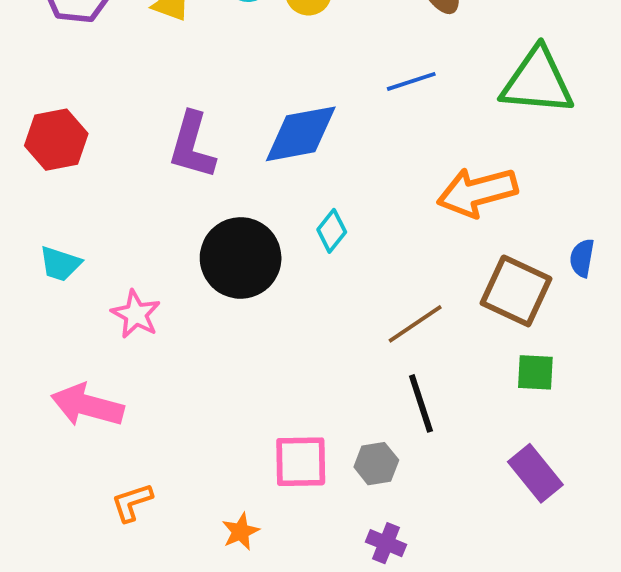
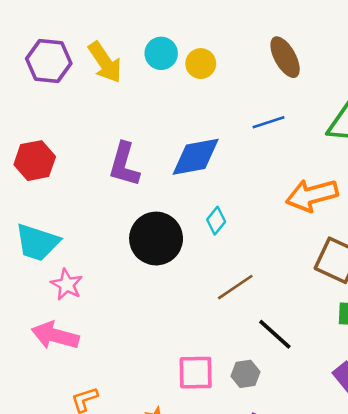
cyan trapezoid: (60, 264) -> (37, 242), size x1.6
pink star: (136, 314) -> (67, 285), moved
brown line: (415, 324) -> (235, 287), moved
black line: (421, 403) -> (275, 334), turned -30

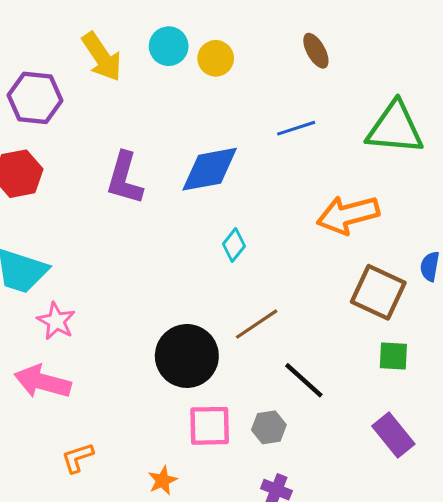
brown ellipse: (285, 57) -> (316, 51), size x0.7
purple hexagon: (49, 61) -> (35, 98), moved
black circle: (156, 239) -> (187, 356), moved

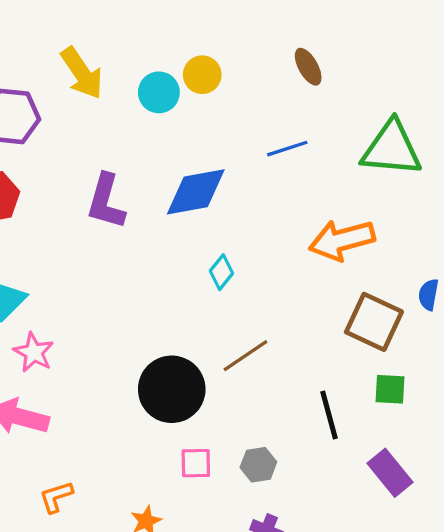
cyan circle: (169, 46) -> (159, 92), moved
black line: (304, 380) -> (329, 415), moved, turned 33
pink square: (210, 426) -> (196, 463), size x0.7

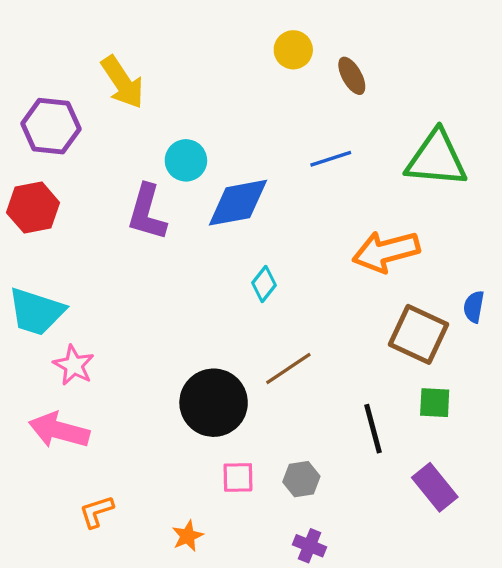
yellow circle: (202, 75) -> (293, 50), moved
cyan circle: (159, 92) -> (186, 160), moved

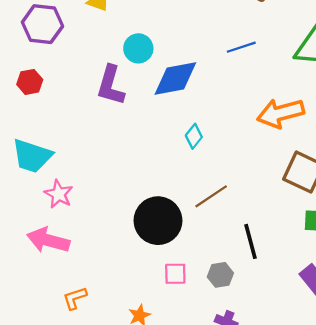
red hexagon: (33, 208) -> (30, 82), size x0.7
black line: (373, 429) -> (250, 241), moved

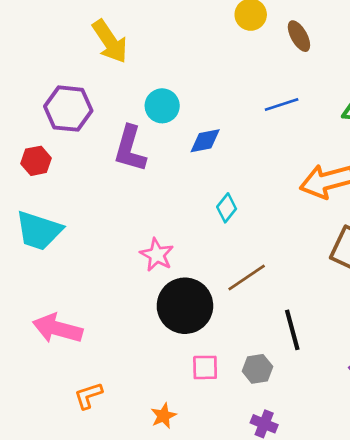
purple hexagon: (42, 24) -> (68, 109), moved
blue diamond: (175, 78) -> (205, 141), size x0.6
red hexagon: (30, 82) -> (36, 161), moved
pink star: (59, 194) -> (157, 255), moved

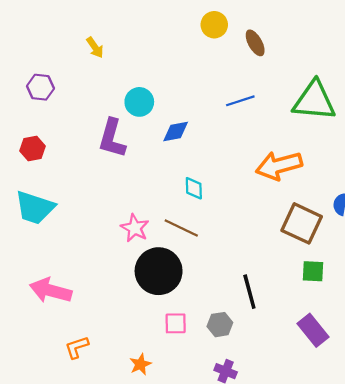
yellow arrow: (110, 41) -> (95, 47), size x0.6
purple hexagon: (68, 109) -> (40, 87), moved, size x0.7
cyan diamond: (227, 208) -> (194, 188), turned -40
brown line: (247, 278) -> (181, 228), moved, turned 60

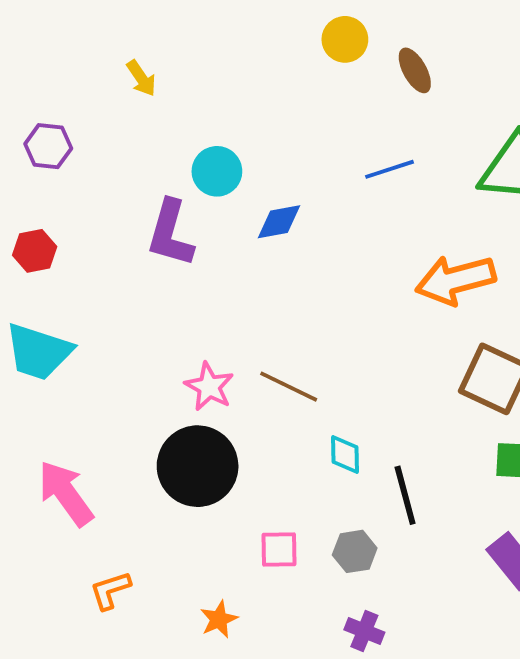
cyan diamond: (194, 188) -> (345, 454), moved
black circle: (159, 271) -> (198, 466), moved
pink arrow: (51, 290) -> (66, 493), turned 39

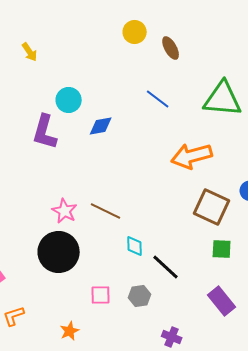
blue line: (390, 169) -> (158, 99), turned 55
black line: (405, 495) -> (166, 267), turned -32
purple cross: (364, 631) -> (172, 337), moved

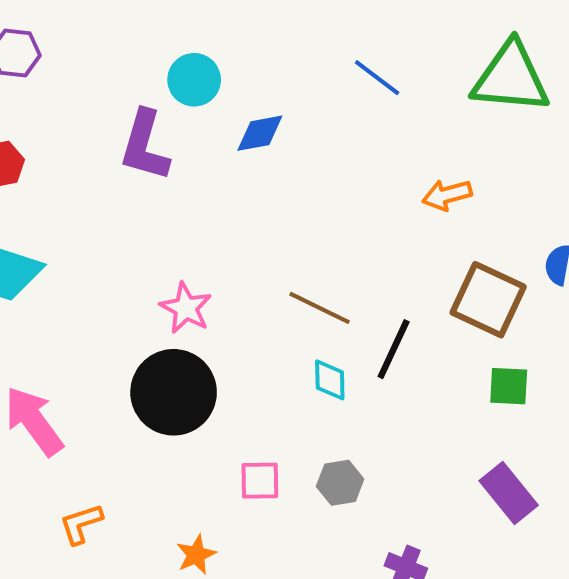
orange arrow: (192, 156) -> (447, 195), size x0.6
brown line: (106, 211) -> (320, 308), moved
black line: (166, 267) -> (394, 349), moved, turned 72

